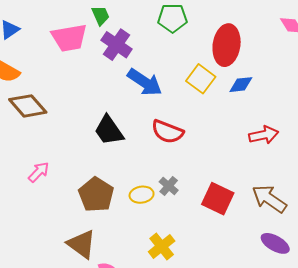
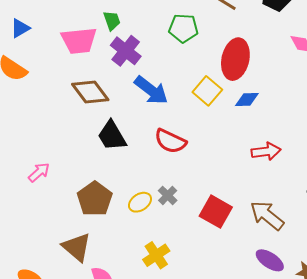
brown diamond: (28, 106) -> (90, 92), moved
yellow ellipse: (142, 195) -> (140, 202), turned -30

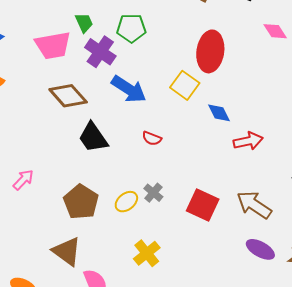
green pentagon: (183, 28) -> (131, 28), moved
blue diamond: (247, 99) -> (219, 113), moved, turned 70
red semicircle: (170, 141) -> (152, 138), size x0.6

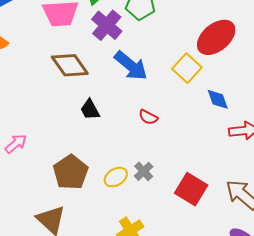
red ellipse: (210, 51) -> (216, 37), turned 36
black trapezoid: (93, 138) -> (90, 110), size x0.7

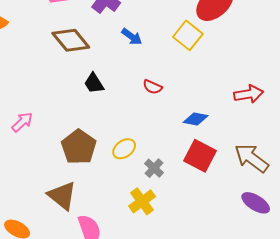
blue arrow: (131, 66) -> (132, 37), size x0.6
blue diamond: (218, 99) -> (196, 119), moved, turned -55
gray cross: (144, 171) -> (154, 168), moved

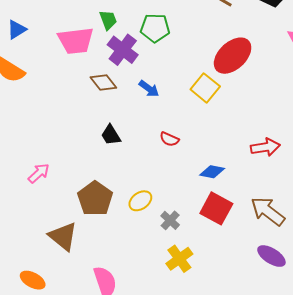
brown diamond: (71, 40) -> (103, 82), moved, size x0.7
brown triangle: (62, 196) -> (63, 236), moved
yellow cross: (142, 201) -> (179, 259), moved

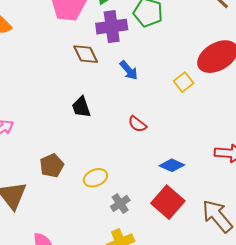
purple cross: (123, 50) -> (112, 27), turned 32
yellow square: (205, 88) -> (184, 82), size x0.7
brown pentagon: (95, 199) -> (52, 166), size x0.7

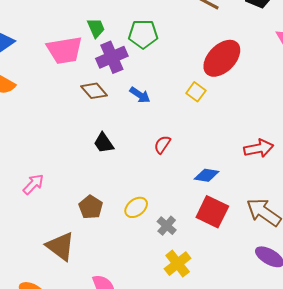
red semicircle: (137, 124) -> (162, 145), turned 102

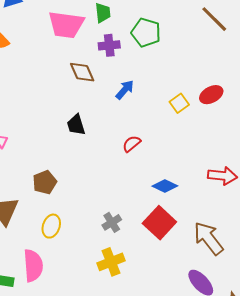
purple cross: (112, 57) -> (109, 45), size x0.7
red ellipse: (222, 58) -> (211, 95), moved, size x0.6
blue arrow: (140, 95) -> (125, 90), turned -100
yellow ellipse: (136, 207) -> (51, 226), moved, turned -50

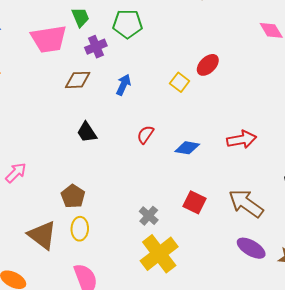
brown diamond: (82, 72) -> (78, 80), turned -52
blue diamond: (165, 186) -> (187, 148), moved
red square: (159, 223) -> (194, 202), size x0.7
yellow ellipse: (51, 226) -> (80, 229), moved
yellow cross: (111, 262) -> (159, 254), size x1.4

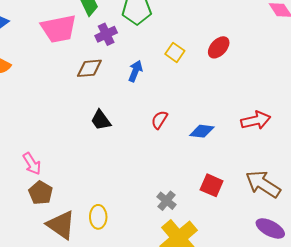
yellow square: (180, 82) -> (175, 52), moved
pink arrow: (16, 173) -> (32, 164), turned 105
brown pentagon: (73, 196) -> (41, 193), moved

